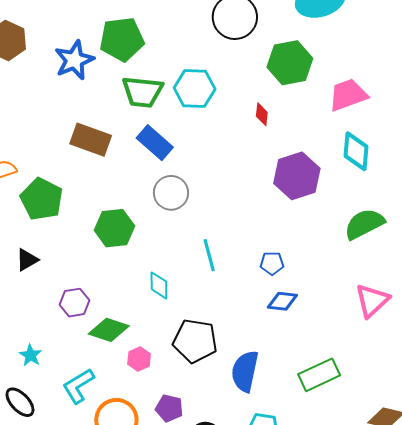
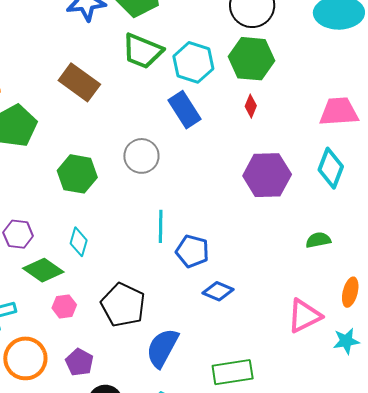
green hexagon: (290, 63) -> (252, 59), moved
blue rectangle: (155, 143) -> (185, 110), moved
green semicircle: (364, 224) -> (318, 240), size x0.6
blue pentagon: (272, 263) -> (192, 251), moved, size x1.4
cyan diamond: (159, 285) -> (79, 242), moved

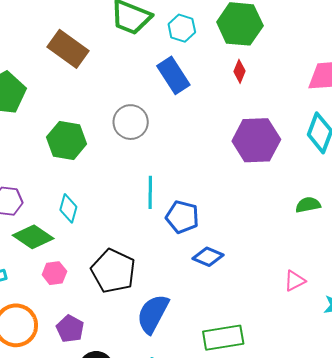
cyan hexagon: (193, 62) -> (182, 28), size x0.7
pink triangle: (304, 316) -> (295, 281), size x0.6

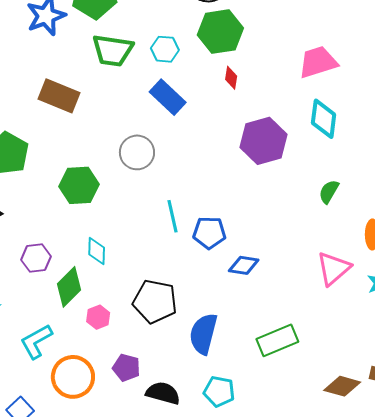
green semicircle: (308, 205) -> (329, 192), turned -35
green diamond: (33, 237) -> (69, 287), turned -66
pink triangle: (295, 281) -> (333, 269), size x1.6

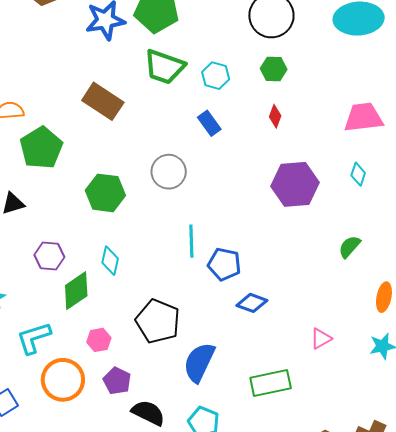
green hexagon: (220, 32) -> (274, 69), size x0.6
blue rectangle: (168, 97) -> (209, 123), size x0.7
cyan diamond: (324, 119) -> (358, 174), size x0.6
pink triangle: (333, 269) -> (321, 338), moved, size x0.6
pink hexagon: (98, 317) -> (99, 340), moved

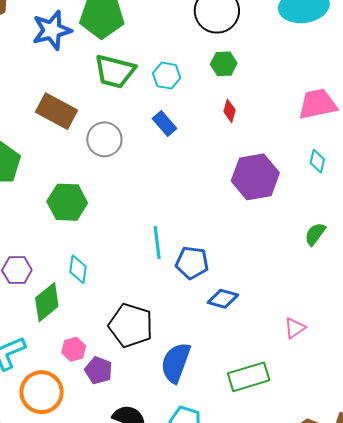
gray circle: (169, 172) -> (104, 139), moved
purple pentagon: (117, 381) -> (99, 370), moved

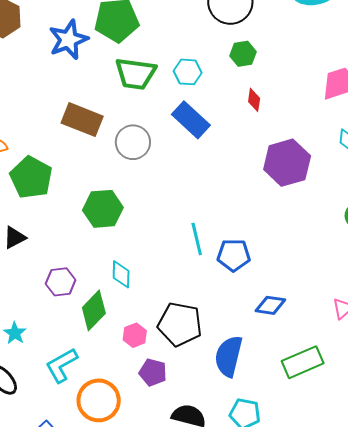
blue rectangle: (164, 124) -> (191, 120), size x1.5
blue diamond: (223, 299) -> (270, 305), moved
pink hexagon: (74, 349) -> (135, 335), moved

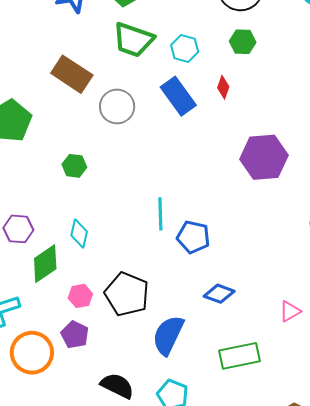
red diamond: (254, 100) -> (223, 87), moved
green hexagon: (103, 209) -> (74, 166), size x0.6
purple pentagon: (153, 372) -> (75, 335), moved

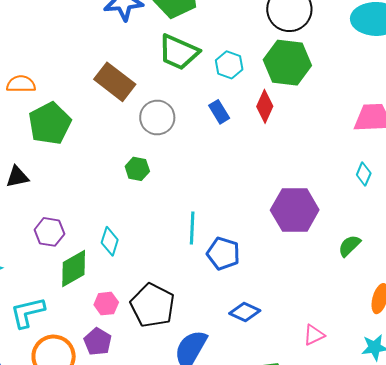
green hexagon: (243, 42) -> (287, 63), size x1.8
red diamond: (223, 87) -> (265, 106), size x1.4
blue rectangle: (178, 96) -> (219, 112), size x0.6
purple hexagon: (264, 157) -> (295, 210), moved
green hexagon: (74, 166) -> (137, 169), moved

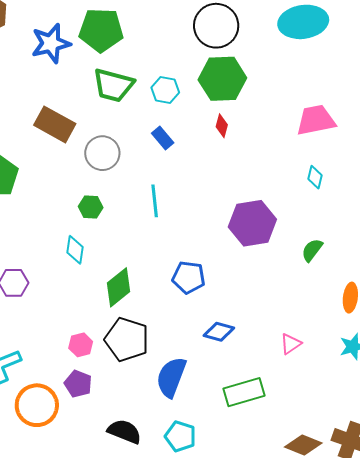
red diamond: (265, 106) -> (222, 126), moved, size x0.7
cyan line: (192, 228) -> (155, 201), moved
cyan diamond: (110, 241) -> (75, 250), moved
green diamond: (74, 269) -> (118, 287), moved

